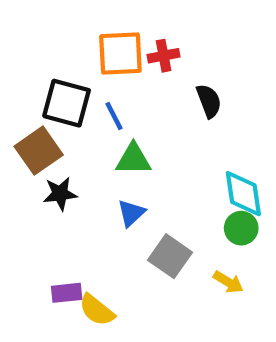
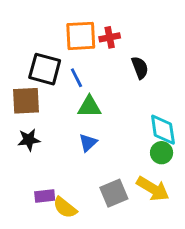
brown square: (39, 151) -> (26, 101), turned 32
black star: (60, 194) -> (29, 140), moved
gray square: (170, 256) -> (114, 193), moved, turned 32
yellow arrow: (228, 282) -> (153, 189), size x1.6

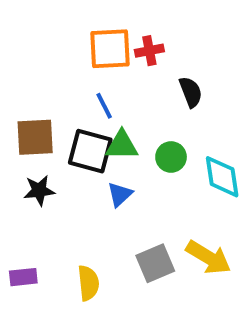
black square: (45, 69) -> (90, 151), moved
green circle: (162, 153) -> (171, 157), moved
purple rectangle: (45, 196) -> (23, 277), moved
yellow semicircle: (65, 208) -> (88, 283), turned -135

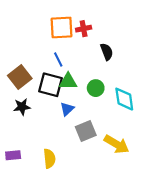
brown square: (35, 137) -> (20, 77), turned -35
gray square: (155, 263) -> (86, 131), moved

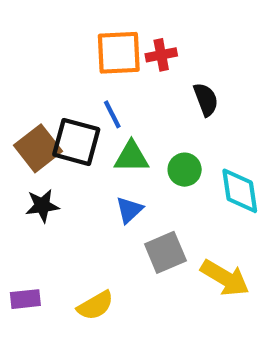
black square: (51, 85) -> (76, 142), moved
yellow semicircle: (49, 159) -> (95, 305), turned 66

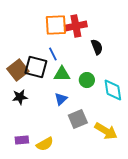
red cross: (161, 55) -> (76, 26), size x1.5
purple rectangle: (25, 299) -> (22, 140), moved

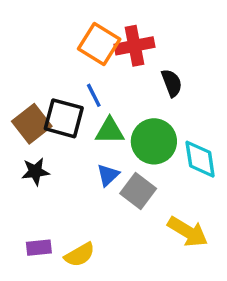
orange square: (56, 25) -> (99, 44), turned 35
green circle: (87, 80) -> (154, 141), size x1.6
gray square: (78, 119) -> (138, 191), moved, turned -30

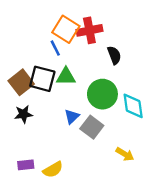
blue line: (94, 95) -> (55, 48), moved
green triangle: (110, 131) -> (66, 76), moved
yellow arrow: (188, 232) -> (125, 154), size x0.7

